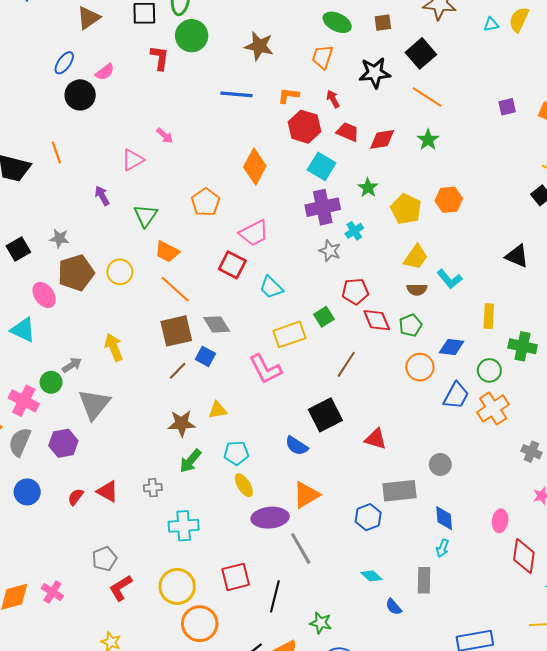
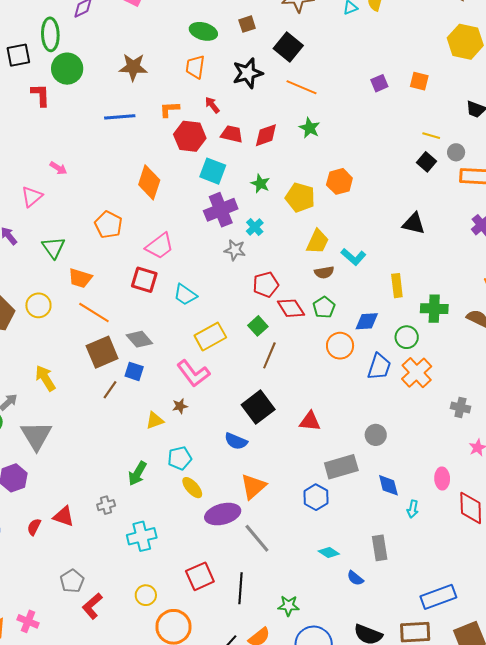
green square: (324, 317) -> (258, 326), moved
brown star: (182, 423) -> (180, 406), moved, size x0.6
cyan arrow: (443, 548) -> (413, 509), moved
yellow circle: (177, 586) -> (146, 595), size x0.6

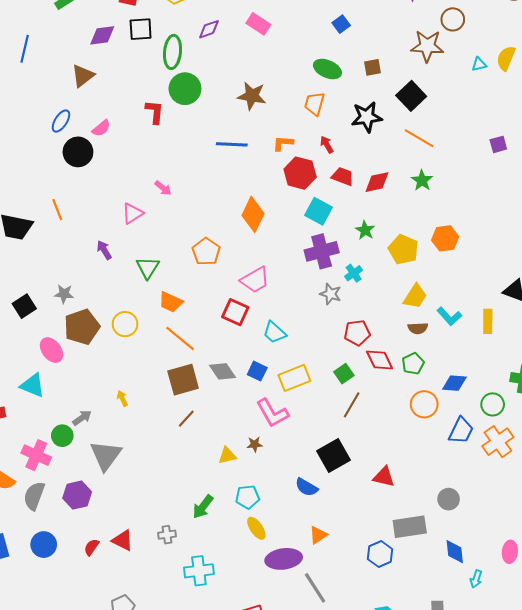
black square: (18, 55) -> (141, 29), moved
yellow rectangle: (397, 286) -> (488, 321), moved
blue square: (134, 371) -> (257, 371), moved
yellow arrow: (45, 378) -> (122, 398), size x0.6
orange triangle: (253, 486) -> (318, 535), size x0.7

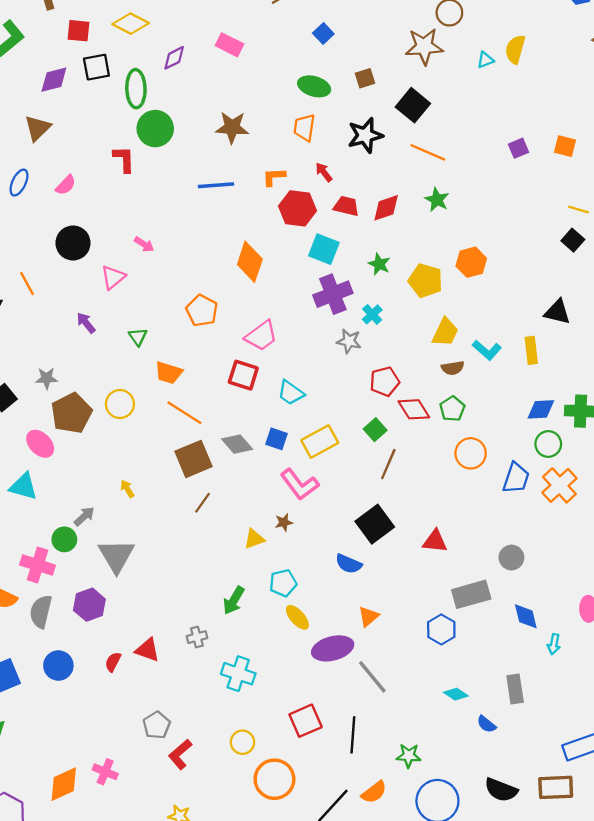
black circle: (78, 152) -> (73, 243), moved
green triangle: (148, 268) -> (138, 337), size x0.7
blue diamond: (454, 383) -> (541, 409), moved
cyan cross: (199, 571) -> (238, 674), turned 32

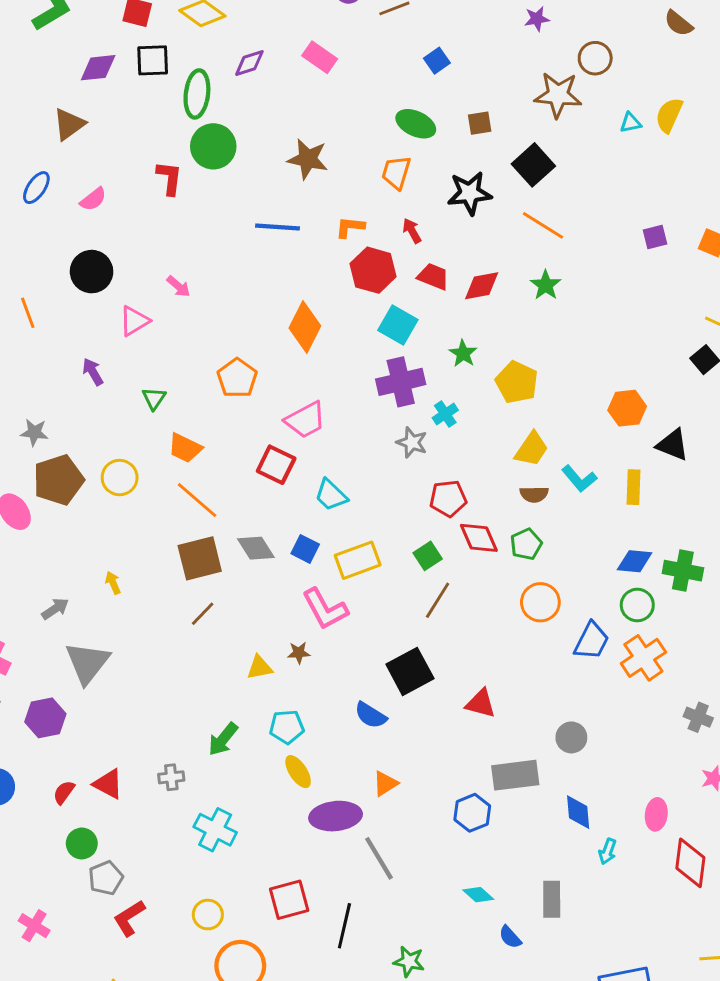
orange hexagon: (471, 262) -> (627, 408), moved
green circle: (64, 539) -> (82, 843), moved

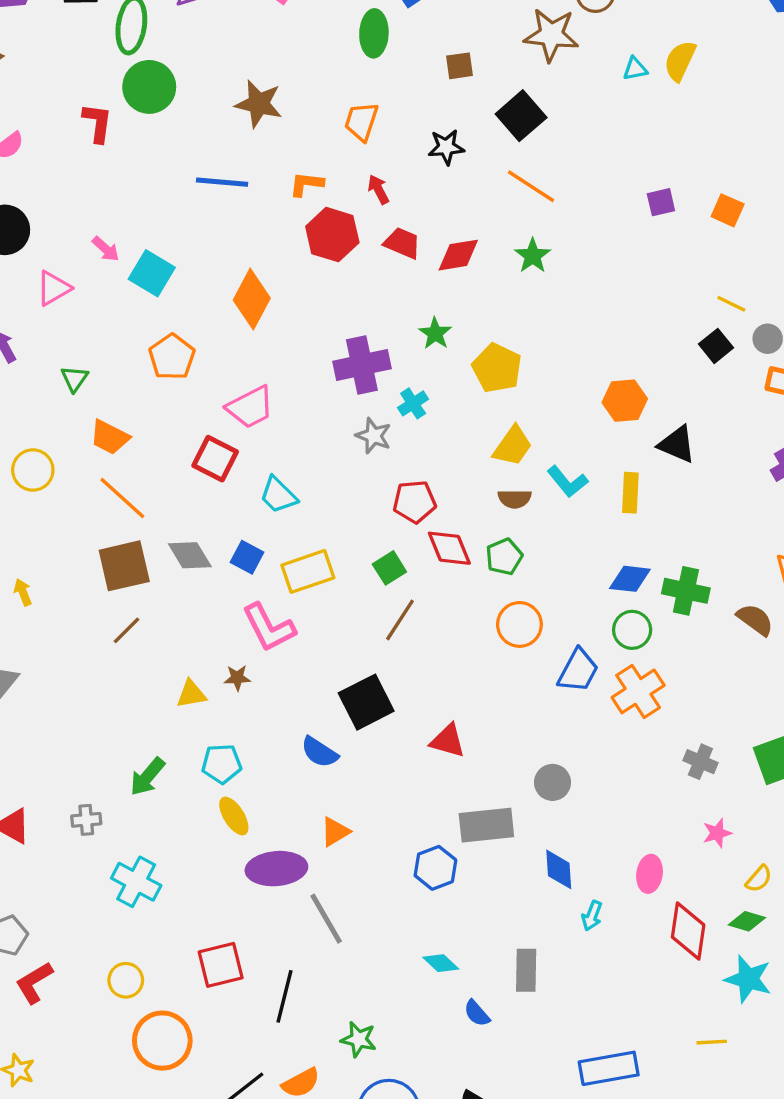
green ellipse: (416, 124) -> (374, 33), moved, turned 66
black star: (470, 193) -> (446, 147), size x0.7
cyan square: (398, 325) -> (152, 273), moved

